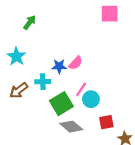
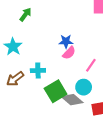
blue star: (59, 66) -> (66, 41), moved
pink line: (81, 89) -> (91, 65), moved
gray diamond: (71, 127) -> (72, 100), moved

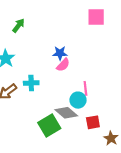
pink line: (91, 65) -> (85, 88), moved, turned -40
green square: (56, 91) -> (49, 126), moved

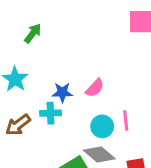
blue star: (60, 53) -> (62, 92), moved
cyan circle: (78, 100) -> (102, 126), moved

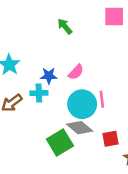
green arrow: (33, 33) -> (65, 26), moved, turned -77
cyan circle: (102, 126) -> (82, 104), size x1.5

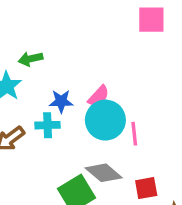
green arrow: (65, 26) -> (31, 59), moved, turned -63
cyan circle: (82, 104) -> (105, 120), moved

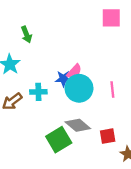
green arrow: (31, 59) -> (26, 35), moved, turned -98
blue star: (61, 101) -> (63, 79), moved
pink line: (134, 134) -> (112, 89), moved

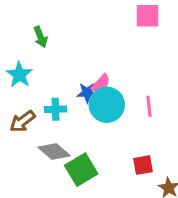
gray diamond: (78, 125) -> (54, 152), moved

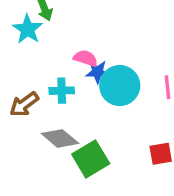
cyan star: (19, 75) -> (28, 29), moved
pink semicircle: (101, 84) -> (86, 58), moved, turned -115

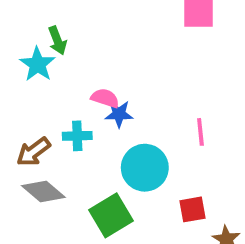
cyan circle: (120, 86) -> (145, 168), moved
gray diamond: (60, 138) -> (43, 192), moved

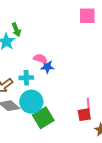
pink line: (200, 132) -> (88, 105), moved
cyan circle: (145, 168) -> (31, 102), moved

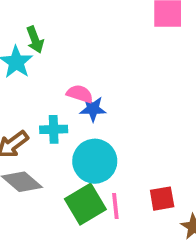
cyan circle: (31, 102) -> (95, 161), moved
pink line: (88, 105) -> (115, 206), moved

